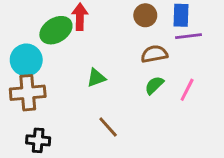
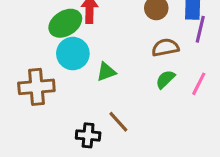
purple line: (189, 36) -> (200, 29), turned -70
cyan circle: (26, 60) -> (73, 54), moved
black cross: (38, 140) -> (88, 135), moved

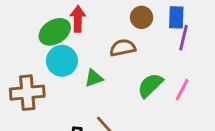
brown semicircle: (165, 47) -> (123, 48), moved
green semicircle: (165, 79) -> (150, 85), size x1.4

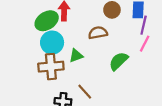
pink line: (182, 90) -> (145, 44), moved
brown cross: (27, 93) -> (51, 67), moved

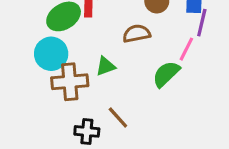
cyan circle: (52, 43) -> (51, 54), moved
pink line: (145, 44) -> (186, 49), moved

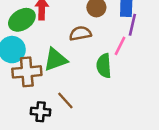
green triangle: (106, 66) -> (55, 60), size x1.5
green semicircle: (166, 74) -> (104, 66), turned -50

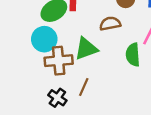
brown line: (65, 100) -> (84, 87), moved, turned 66
black cross: (41, 112) -> (57, 98), moved, turned 30

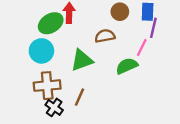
green semicircle: (133, 55) -> (127, 66), turned 70
brown cross: (59, 61) -> (47, 86), moved

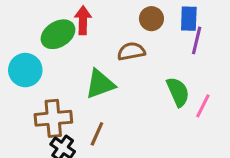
pink line: (142, 47) -> (203, 106), moved
cyan circle: (41, 51) -> (25, 70), moved
green semicircle: (127, 66) -> (178, 92), moved, turned 90

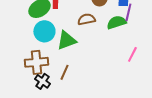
cyan circle: (25, 70) -> (44, 31), moved
green semicircle: (178, 92) -> (116, 22), moved, turned -84

